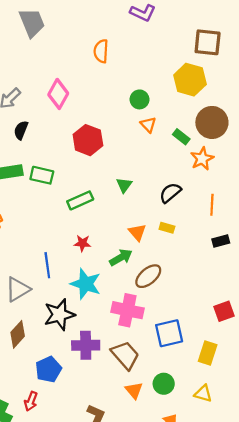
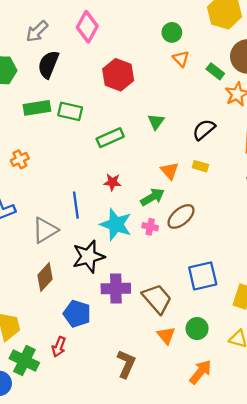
black semicircle: (21, 130) -> (48, 64), size x1.4
pink cross: (127, 310) -> (150, 227), moved, size x0.5
blue pentagon: (48, 369) -> (77, 314), turned -30

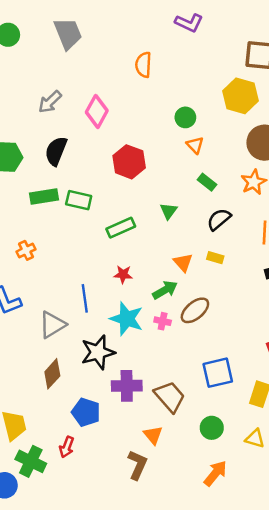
gray arrow: (37, 31) -> (50, 102), moved
green rectangle: (215, 71) -> (207, 182), moved
orange triangle: (166, 335) -> (153, 435), moved

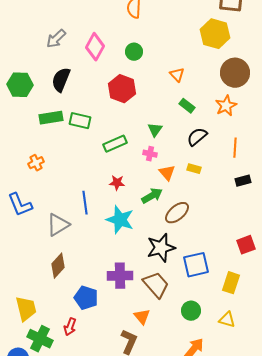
green circle: (185, 117) -> (134, 52), moved
pink cross: (163, 321) -> (150, 154), moved
black star: (98, 352) -> (161, 248), moved

